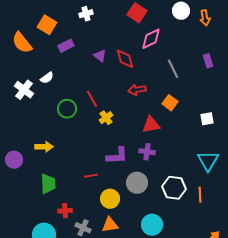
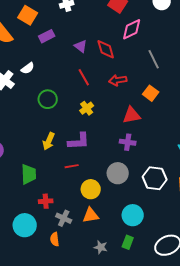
red line: (92, 99) -> (84, 77), moved
yellow arrow: (44, 147) -> (49, 141), moved, turned 114
purple L-shape: (117, 156) -> (79, 141), moved

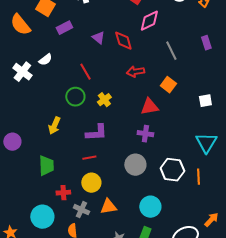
red line: (84, 77) -> (85, 72), moved
green circle: (48, 99) -> (75, 97), moved
yellow arrow: (49, 141) -> (54, 126), moved
yellow circle: (91, 189) -> (91, 183), moved

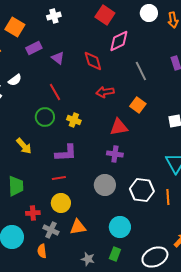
purple triangle: (98, 38) -> (58, 58), moved
yellow cross: (104, 100) -> (74, 120), turned -32
yellow arrow: (54, 126) -> (24, 146), turned -66

